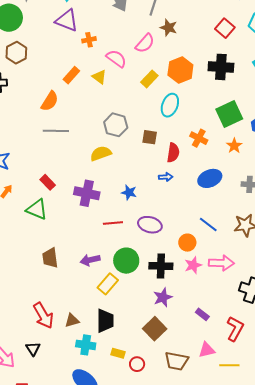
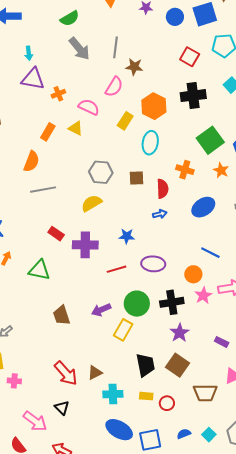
red rectangle: (48, 182) -> (56, 234), moved
black trapezoid: (105, 321) -> (145, 365), moved

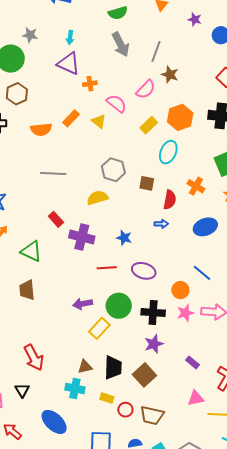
orange semicircle: (31, 161) -> (41, 129), moved, turned 50
brown trapezoid: (62, 315) -> (27, 290), moved
brown triangle: (95, 373) -> (85, 367), moved
brown trapezoid: (205, 393) -> (152, 415), moved
blue ellipse: (119, 430) -> (54, 422), moved

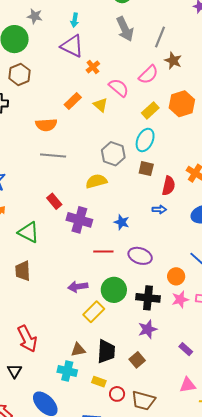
orange cross: (90, 84) -> (93, 67), turned -32
orange semicircle: (41, 129) -> (46, 125), moved
cyan ellipse: (168, 152) -> (145, 140), moved
brown square: (144, 375) -> (137, 360), size x0.7

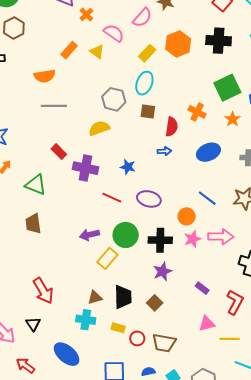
red line: (103, 251) -> (112, 198), turned 30

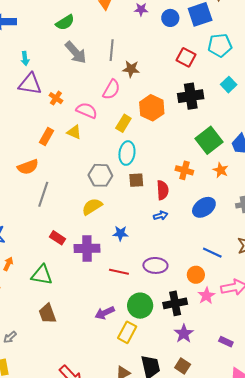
gray line: (54, 106) -> (43, 194), turned -60
blue star: (128, 167) -> (120, 233), moved

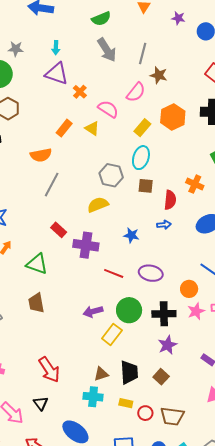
blue star: (120, 233) -> (131, 235), moved

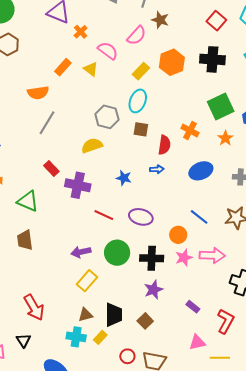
yellow rectangle: (112, 334) -> (87, 281), moved
yellow rectangle: (126, 403) -> (100, 337), moved, turned -64

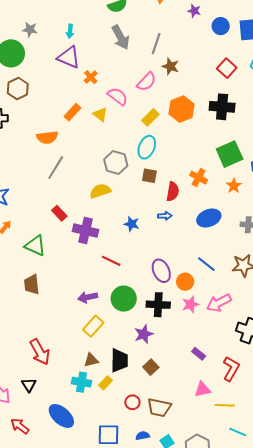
purple ellipse: (141, 217) -> (161, 271), moved, turned 50
pink arrow: (212, 255) -> (219, 303), turned 150
purple star: (153, 290) -> (144, 334), moved

